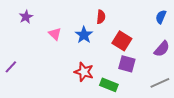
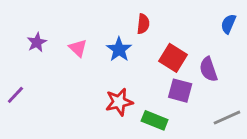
purple star: (26, 17) -> (37, 42), moved
purple semicircle: (162, 49) -> (208, 69), moved, turned 120
red star: (84, 72) -> (119, 102), turned -30

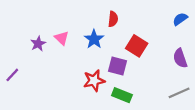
blue semicircle: (228, 24) -> (180, 19), turned 32
purple star: (37, 42) -> (38, 44), moved
purple semicircle: (208, 69) -> (180, 58), moved
purple square: (180, 91) -> (118, 66), moved

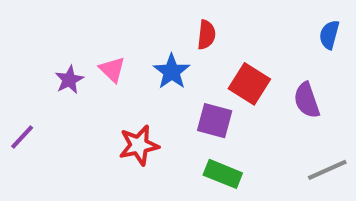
blue semicircle: (180, 19) -> (329, 35), turned -40
purple semicircle: (180, 58) -> (307, 100), moved
red star: (94, 81) -> (139, 145), moved

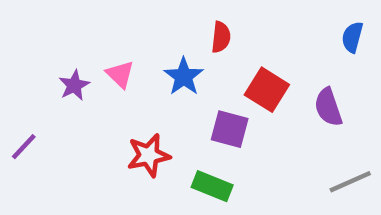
green rectangle: (223, 174) -> (212, 186), moved

